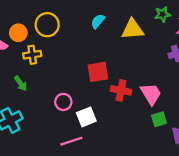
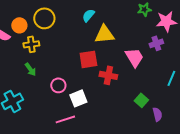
yellow triangle: (132, 29) -> (104, 34), moved
green arrow: (21, 84) -> (30, 69), moved
pink trapezoid: (151, 94) -> (134, 57), moved
green square: (159, 119) -> (141, 100), turned -32

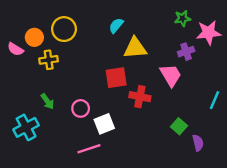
purple cross: (156, 43) -> (186, 52), moved
green arrow: (30, 69) -> (47, 101), moved

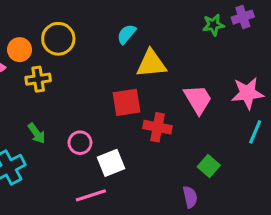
pink star: (209, 33) -> (247, 93), moved
purple cross: (186, 52) -> (243, 17), moved
purple semicircle: (198, 143) -> (190, 197), moved

